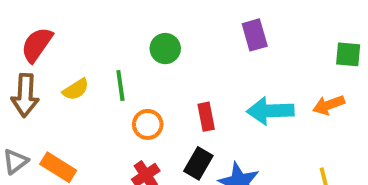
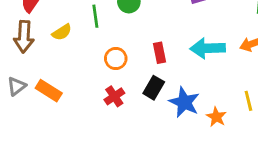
green line: (120, 86) -> (95, 16), moved

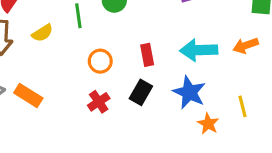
blue star: (184, 102) -> (189, 92), moved

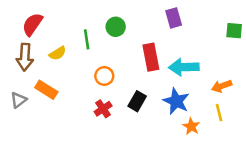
orange arrow: (246, 45) -> (222, 86), moved
red rectangle: (147, 55) -> (151, 57), moved, size x1.5
orange rectangle: (28, 96) -> (46, 90), moved

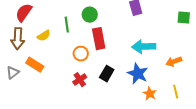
red rectangle: (151, 57) -> (99, 39), moved
yellow line: (219, 113) -> (176, 92), moved

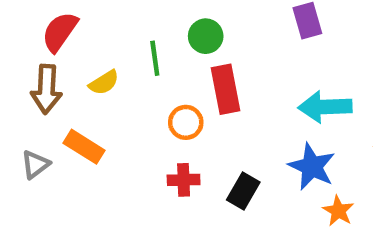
black rectangle: (107, 74) -> (243, 191), moved
red cross: (80, 80) -> (184, 180), turned 32

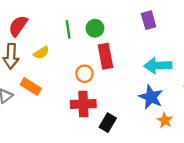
green line: (155, 58) -> (68, 29), moved
red cross: (184, 180) -> (83, 104), size x1.5
black rectangle: (243, 191) -> (108, 123), moved

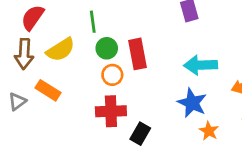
green circle: (95, 28) -> (107, 48), moved
yellow semicircle: (41, 53) -> (61, 50), size x1.5

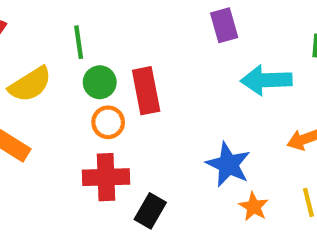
cyan arrow: (200, 65) -> (266, 80), moved

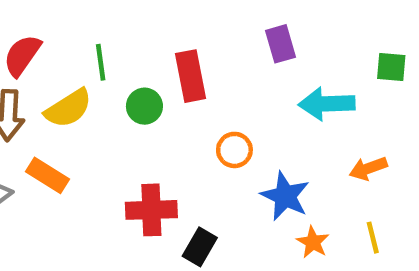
green line: (79, 42) -> (101, 62), moved
red rectangle: (146, 91) -> (191, 76), moved
orange circle: (108, 122) -> (234, 150), moved

